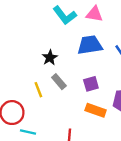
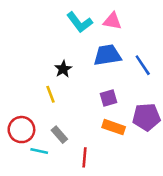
gray rectangle: (59, 82) -> (59, 135), moved
yellow line: (38, 90) -> (51, 94), moved

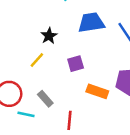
yellow line: (51, 94) -> (37, 60), turned 63
purple square: (109, 98) -> (76, 64), moved

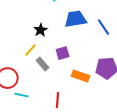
gray rectangle: (45, 99) -> (43, 64), moved

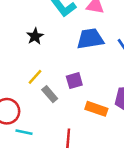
black star: (41, 30) -> (35, 36), moved

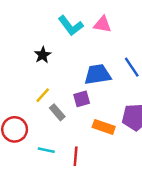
blue trapezoid: (90, 39) -> (98, 74), moved
cyan line: (24, 132) -> (46, 150), moved

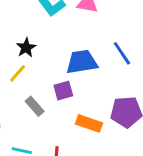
black star: (43, 55) -> (26, 48), moved
yellow line: (43, 95) -> (18, 73), moved

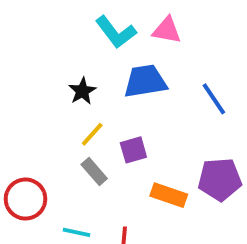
blue trapezoid: (82, 62) -> (145, 81), moved
yellow line: (18, 73) -> (92, 134), moved

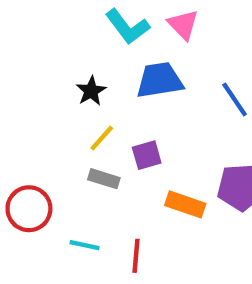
pink triangle: (167, 30) -> (183, 25), turned 36
gray rectangle: (94, 172) -> (104, 179), turned -32

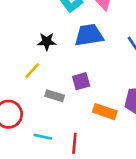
black star: (91, 91) -> (47, 42), turned 30
yellow line: (102, 138) -> (32, 71), moved

